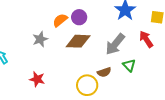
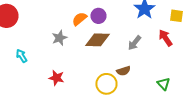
gray arrow: (115, 44) -> (134, 43), size x0.7
green triangle: (129, 65) -> (163, 84), moved

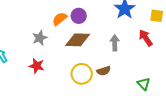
gray arrow: (134, 43) -> (115, 43), turned 140
red star: (56, 78) -> (37, 66), moved
yellow circle: (106, 84) -> (82, 74), moved

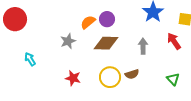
red star: (37, 66) -> (73, 78), moved
green triangle: (144, 84) -> (173, 79), moved

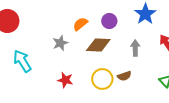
purple circle: (107, 19) -> (109, 21), moved
cyan arrow: (30, 59) -> (22, 61), size x1.6

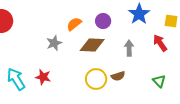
cyan arrow: (22, 61) -> (16, 79), moved
red star: (65, 80) -> (43, 77), moved

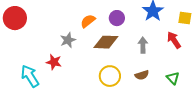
brown semicircle: (118, 76) -> (142, 75), moved
red star: (43, 77) -> (54, 62), moved

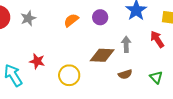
gray star: (68, 40) -> (28, 18), moved
brown diamond: (106, 42) -> (102, 55), moved
yellow circle: (110, 76) -> (69, 75), moved

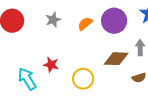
purple circle: (100, 17) -> (114, 21), size x1.6
gray star: (28, 18) -> (53, 20), moved

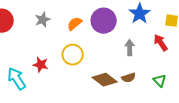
brown diamond: (116, 59) -> (105, 80), moved, turned 35
yellow circle: (83, 79) -> (73, 55), moved

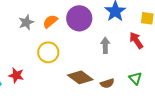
gray star: (43, 20) -> (26, 22), moved
red star: (41, 65) -> (16, 75), moved
brown semicircle: (129, 78) -> (107, 83), moved

